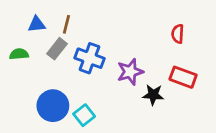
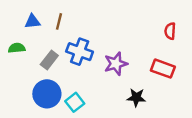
red semicircle: (178, 34) -> (170, 31), moved
gray rectangle: (57, 49) -> (49, 60), moved
black star: (153, 95) -> (136, 98), moved

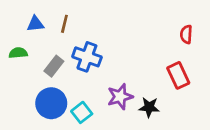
purple star: (116, 64) -> (120, 97), moved
red rectangle: (163, 69) -> (178, 75), turned 45

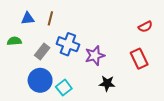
red semicircle: (186, 34) -> (145, 27), turned -120
purple star: (120, 97) -> (95, 56), moved
black star: (149, 107) -> (107, 83), moved

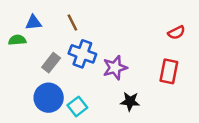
brown line: (50, 18) -> (72, 22), moved, turned -40
green semicircle: (14, 41) -> (17, 40), moved
red rectangle: (139, 59) -> (169, 71), turned 36

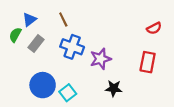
blue triangle: (34, 22) -> (29, 19), turned -32
green semicircle: (17, 40) -> (15, 35), turned -56
gray rectangle: (51, 63) -> (36, 44), moved

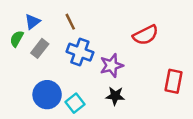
red semicircle: (154, 28) -> (146, 35), moved, size x1.5
red rectangle: (148, 62) -> (174, 81), moved
black star: (114, 88) -> (115, 96), moved

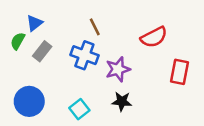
brown line: (70, 22) -> (95, 27), moved
red rectangle: (174, 81) -> (180, 72), moved
blue circle: (47, 95) -> (29, 101), moved

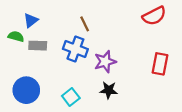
red semicircle: (154, 37) -> (154, 16), moved
green semicircle: (18, 41) -> (16, 36), turned 77
gray rectangle: (42, 51) -> (38, 46), turned 54

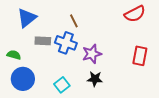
blue triangle: (31, 20) -> (27, 18), size x1.5
green semicircle: (16, 36) -> (14, 55), moved
gray rectangle: (38, 46) -> (43, 41), moved

